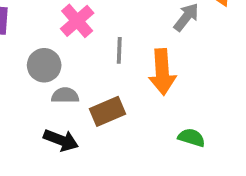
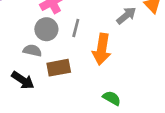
gray circle: (44, 65) -> (46, 29), moved

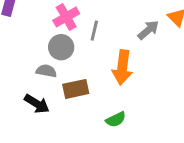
gray line: (76, 28) -> (94, 31), moved
green semicircle: (112, 98) -> (116, 119), moved, turned 126

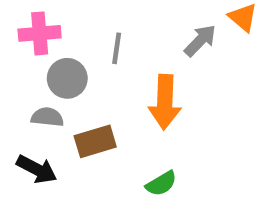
pink cross: (66, 17) -> (40, 33), moved, turned 30

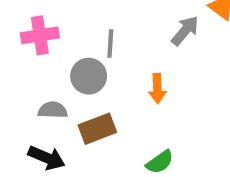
gray circle: (67, 78) -> (89, 76), moved
orange arrow: (165, 102) -> (157, 88), size x0.6

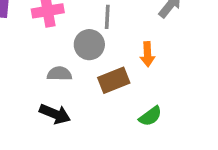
brown rectangle: (97, 129) -> (114, 80), moved

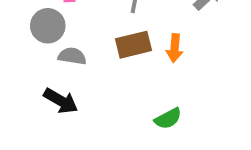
gray circle: (89, 45) -> (48, 26), moved
brown rectangle: (114, 80) -> (133, 45), moved

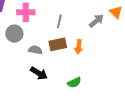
gray semicircle: (72, 56) -> (35, 50), moved
black arrow: (61, 101) -> (39, 73), moved

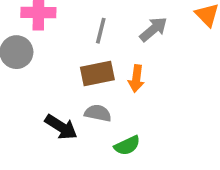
gray arrow: (96, 21) -> (153, 29), moved
gray semicircle: (35, 50) -> (98, 113), moved

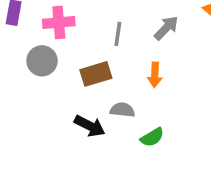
brown rectangle: (97, 74) -> (96, 74), moved

